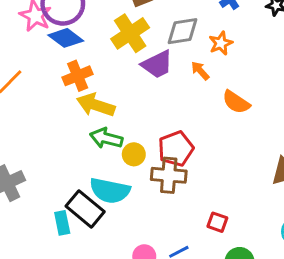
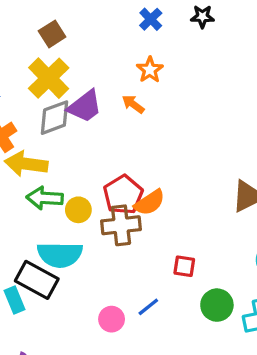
gray diamond: (182, 31) -> (55, 118), moved
orange semicircle: (236, 102) -> (150, 203), moved, turned -56

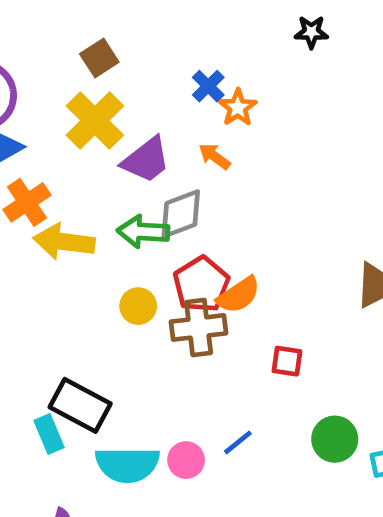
blue cross: (151, 19) -> (208, 86), moved
gray diamond: (55, 118) -> (181, 214), moved
green arrow: (45, 198) -> (143, 232), moved
cyan semicircle: (60, 255) -> (127, 464), moved
red square: (184, 266) -> (287, 361), moved

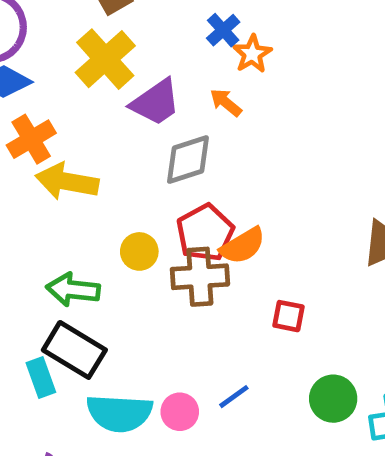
green arrow: (143, 232) -> (73, 290), moved

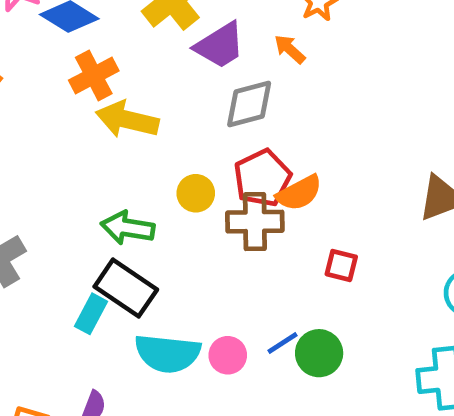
cyan rectangle: (41, 378) -> (91, 314), turned 45
green circle: (333, 399) -> (319, 353), moved

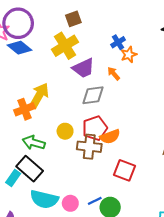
orange cross: (94, 76) -> (24, 109), moved
yellow arrow: (127, 120) -> (39, 96), turned 100
red square: (341, 265) -> (124, 170), size x1.5

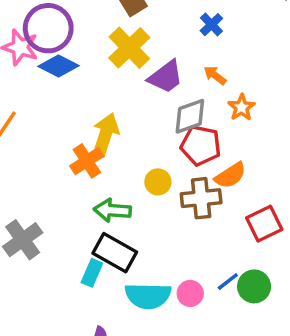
orange star: (129, 55) -> (241, 107), moved
red pentagon: (95, 128) -> (201, 145), moved, turned -30
red square: (124, 170) -> (264, 224), turned -35

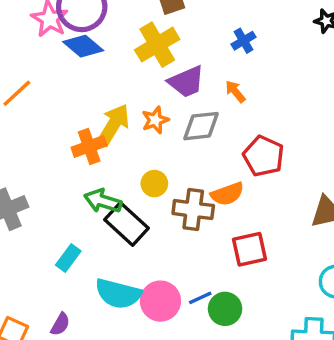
orange star: (241, 107) -> (155, 120), moved
red pentagon: (201, 145) -> (264, 156), moved
black rectangle: (115, 253) -> (126, 224), moved
pink circle: (190, 293) -> (160, 301), size x1.5

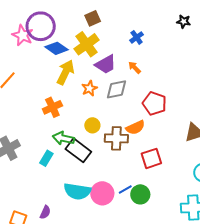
blue diamond: (83, 46) -> (57, 48), moved
yellow arrow: (114, 125) -> (66, 72), moved
cyan rectangle: (68, 258) -> (46, 158), moved

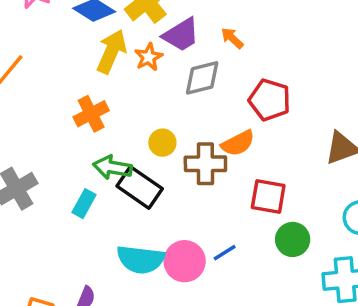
orange star: (89, 88) -> (149, 57), moved
red square: (151, 158) -> (268, 197), turned 30
green circle: (140, 194) -> (293, 239), moved

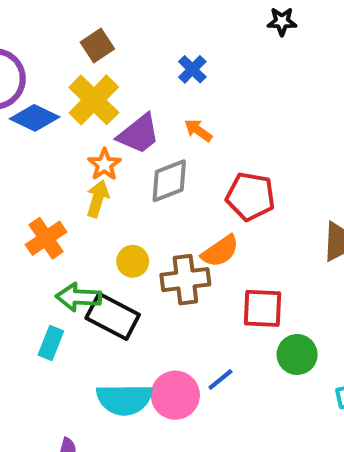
yellow arrow: (112, 52) -> (98, 199), moved, size x0.7

